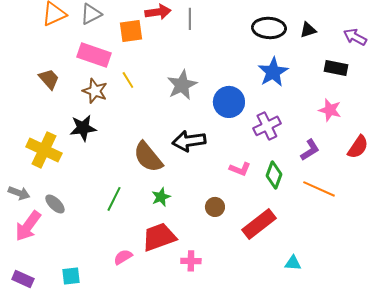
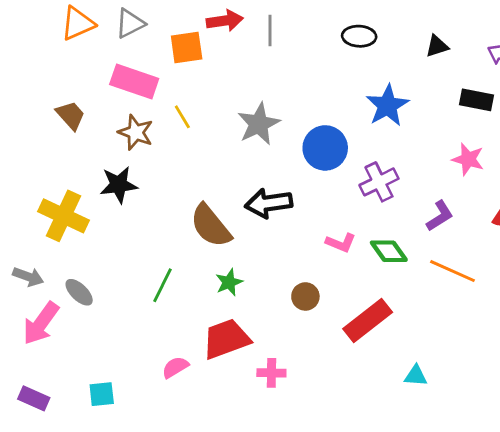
black ellipse: (269, 28) -> (359, 36), moved, size x0.7
green diamond: (274, 175) -> (389, 251), turned -56

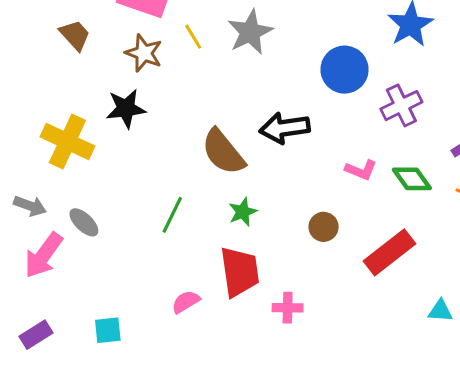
gray star: (259, 124) -> (250, 32), moved
red trapezoid: (226, 339) -> (240, 272), turned 102
purple rectangle: (34, 398) -> (36, 335), turned -56

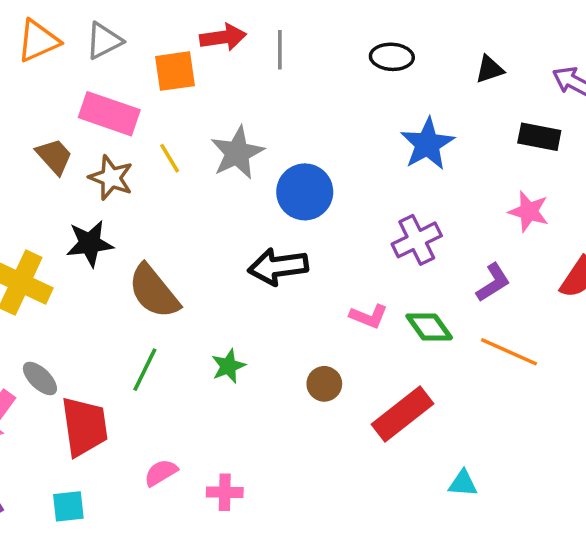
brown trapezoid: (75, 35) -> (54, 156), moved
blue circle: (345, 70) -> (305, 192), moved
brown semicircle: (223, 152) -> (154, 291), moved
red trapezoid: (240, 272) -> (84, 426), moved
pink cross: (288, 308) -> (225, 492), moved

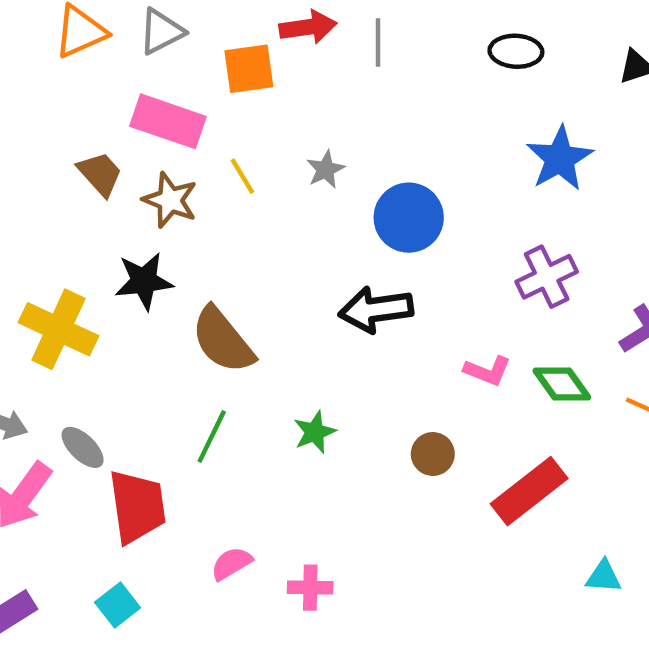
gray star: (237, 153) -> (326, 169), size x0.6
cyan square: (68, 506) -> (118, 605), turned -32

